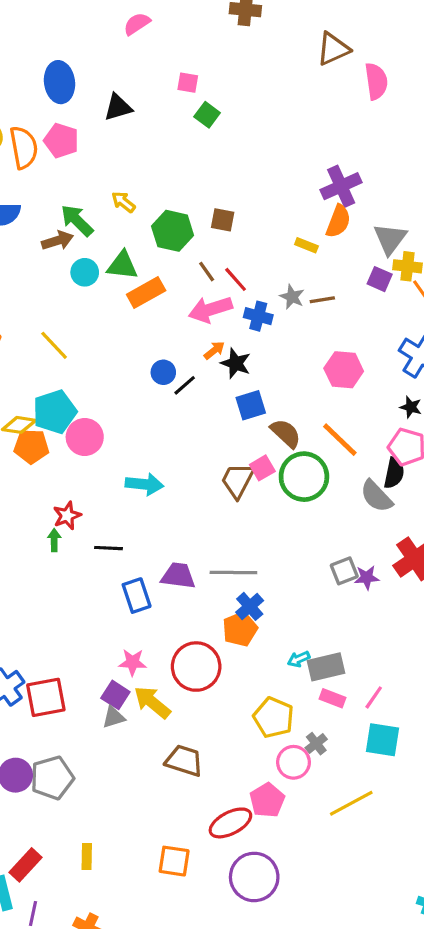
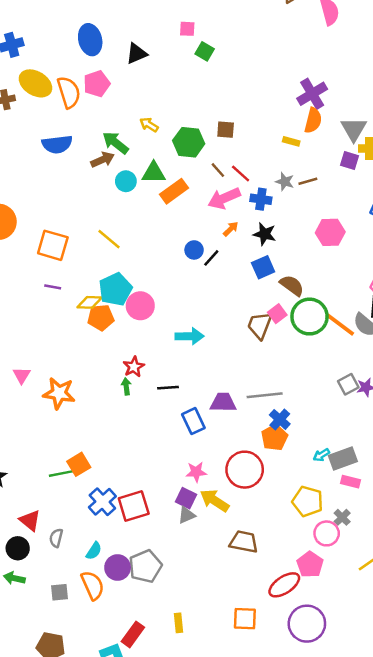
pink pentagon: (61, 141) -> (97, 84), turned -30
black star: (236, 363) -> (265, 234), moved
orange line: (340, 440) -> (340, 325), moved

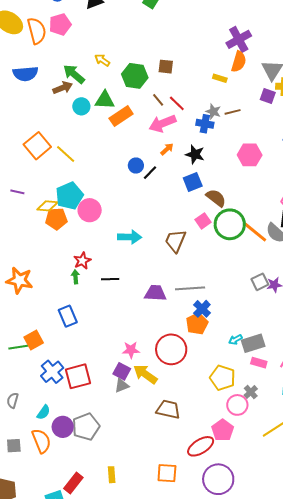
blue cross: (261, 199) -> (205, 124), moved
orange square: (53, 245) -> (37, 146), moved, turned 32
brown trapezoid: (260, 325) -> (175, 241), moved
blue rectangle: (193, 421) -> (68, 316), moved

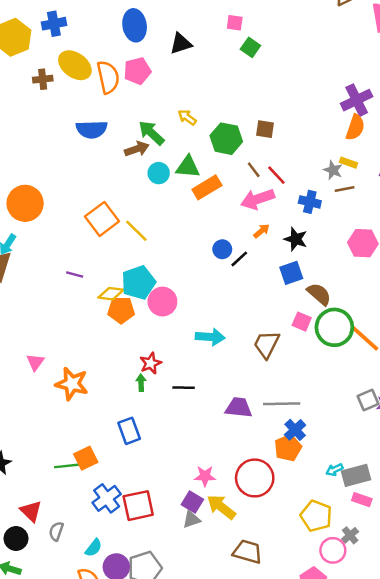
yellow rectangle: (220, 78) -> (348, 163), moved
gray star: (213, 112) -> (333, 170), moved
pink square: (203, 221) -> (302, 322), turned -35

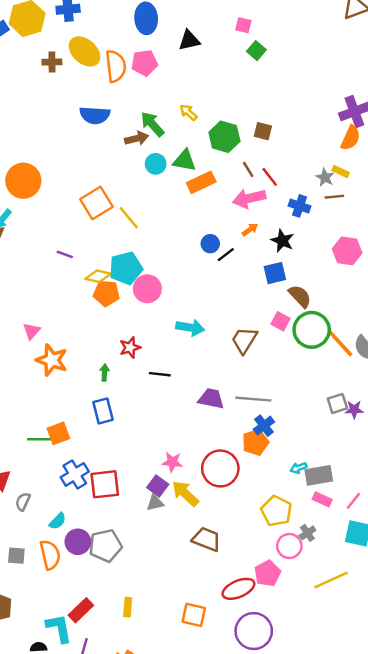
pink triangle: (35, 362) -> (32, 331), moved
green arrow: (141, 383) -> (105, 373), moved

